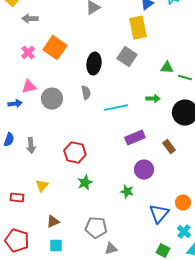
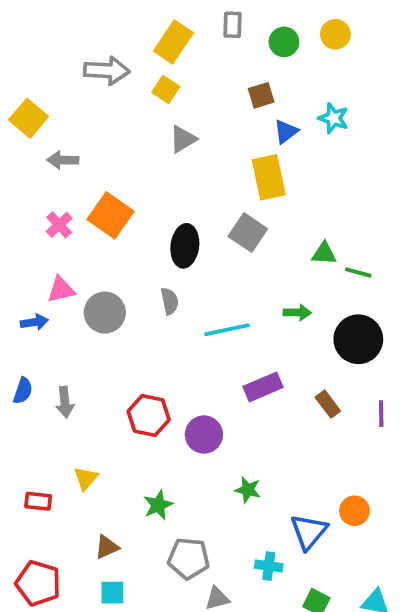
purple circle: (144, 170) -> (204, 435), moved
green star: (85, 183) -> (158, 505), moved
cyan cross: (184, 232) -> (269, 566), moved, turned -32

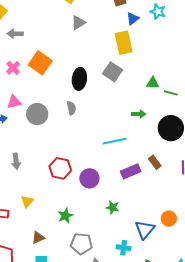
cyan line: (227, 330) -> (115, 141), moved
purple rectangle: (263, 387) -> (131, 171), moved

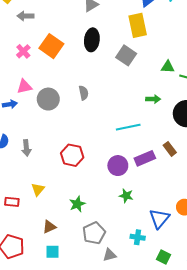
black ellipse: (79, 79) -> (92, 40), moved
purple circle: (89, 178) -> (118, 166), moved
gray pentagon: (81, 244) -> (94, 233), turned -30

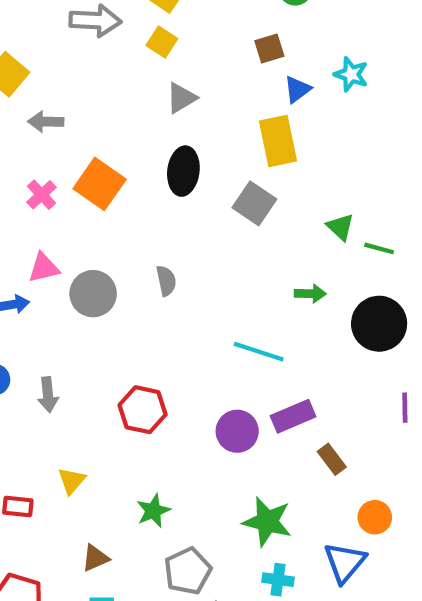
green triangle: (168, 67) -> (340, 227), turned 40
cyan line: (128, 127) -> (259, 352), turned 30
brown rectangle: (170, 149) -> (332, 459), moved
green star: (126, 196) -> (267, 522), moved, size x1.6
blue triangle: (159, 219) -> (345, 562), moved

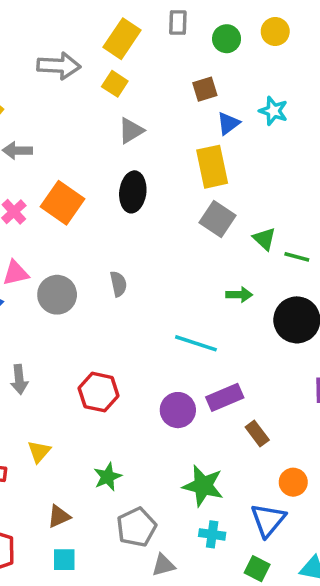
gray square: (254, 203) -> (218, 219), moved

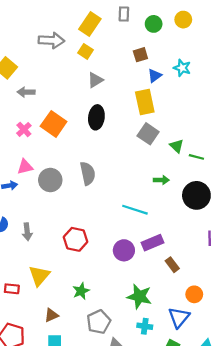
gray semicircle: (118, 284) -> (88, 173), size x1.5
yellow triangle: (39, 452) -> (39, 276), size x1.5

